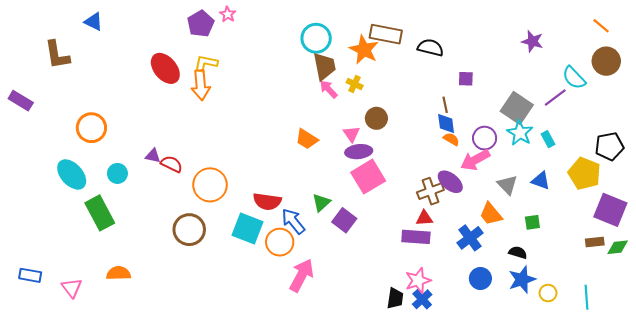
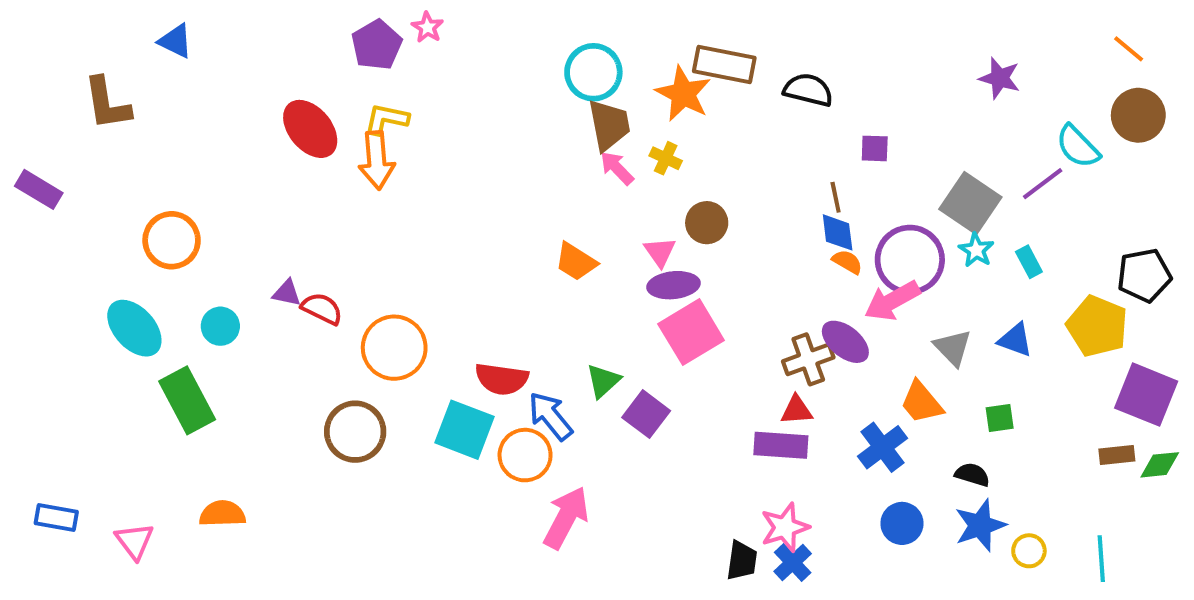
cyan star: (520, 133) -> (976, 250), size x0.7
purple circle: (485, 138) -> (910, 260), size x1.5

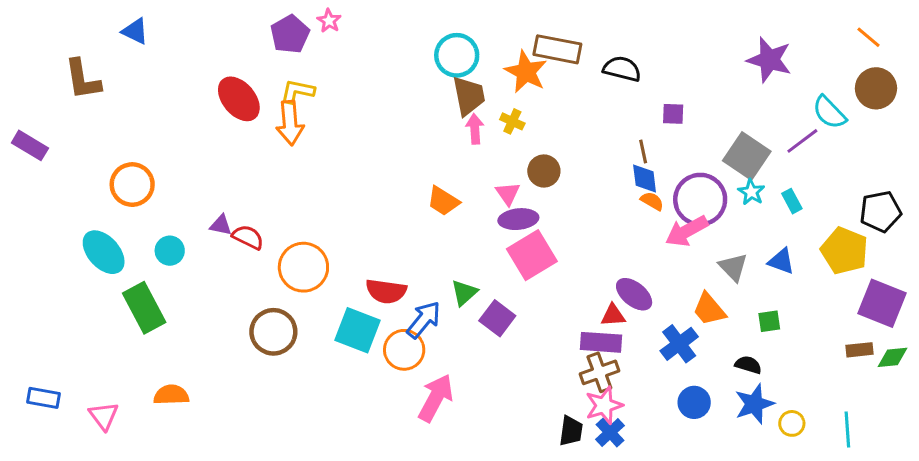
purple star: (1000, 78) -> (769, 60), size x1.4
pink arrow: (617, 168) -> (475, 129), turned 40
purple ellipse: (845, 342) -> (634, 294), moved
brown cross: (808, 359) -> (599, 372), moved
blue arrow: (550, 416) -> (424, 320), turned 78

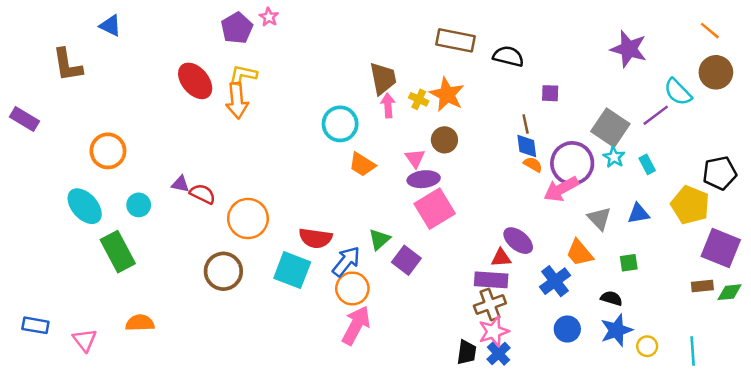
cyan circle: (457, 55) -> (340, 124), moved
orange star: (526, 72) -> (447, 94), moved
blue triangle: (781, 261) -> (639, 214), turned -30
orange circle: (404, 350) -> (352, 288), moved

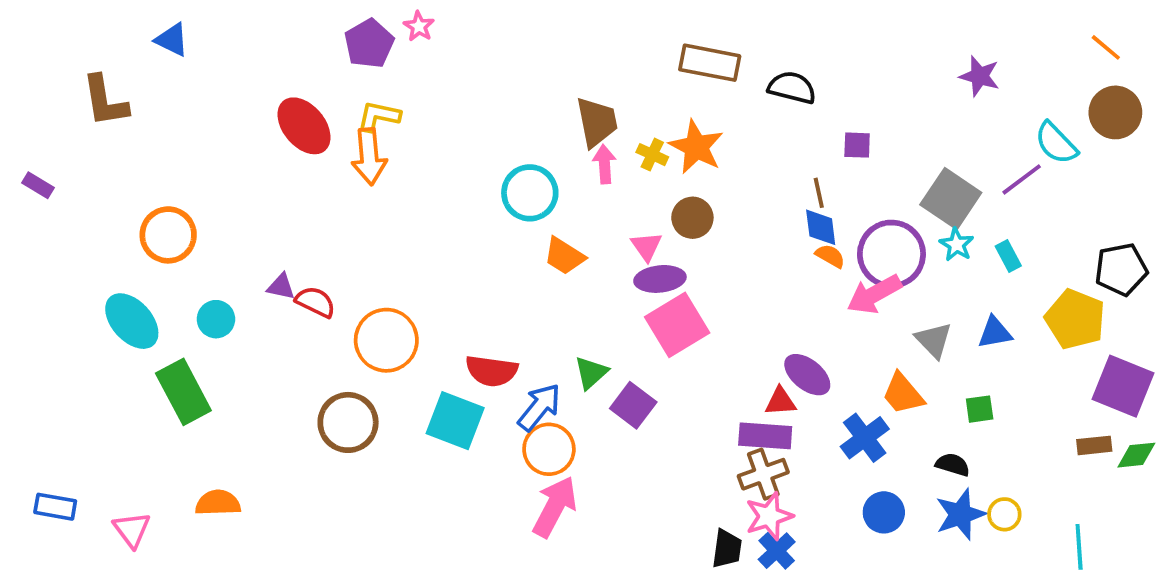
purple star: (629, 49) -> (980, 76), size x0.7
purple rectangle: (24, 119) -> (38, 185), size x0.7
yellow circle: (647, 346) -> (1004, 514), moved

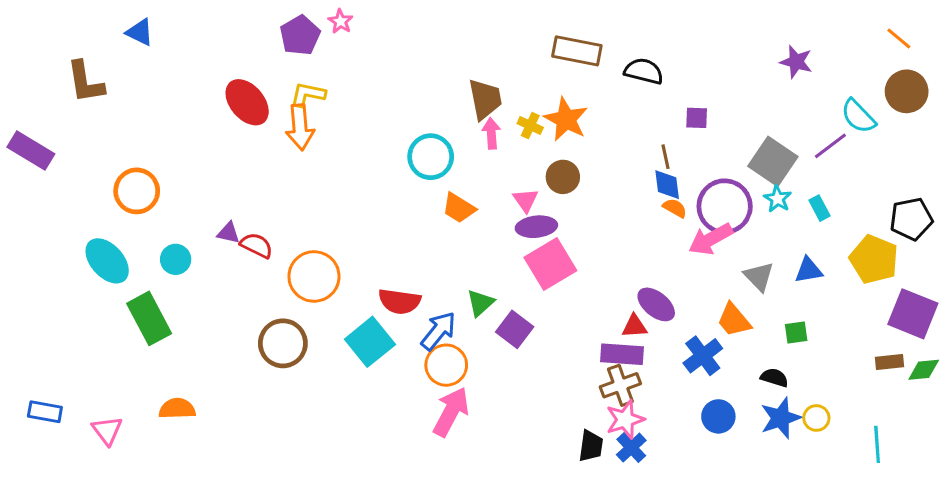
purple rectangle: (38, 185) -> (31, 150), size x1.8
cyan square: (455, 421) -> (370, 342), turned 30

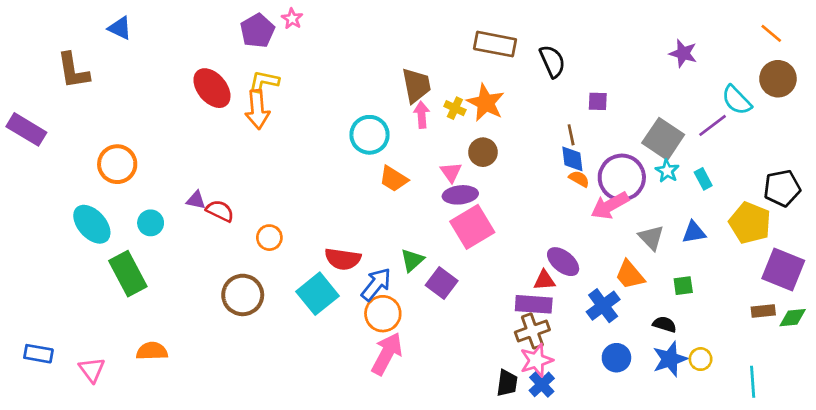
black semicircle: (644, 71) -> (552, 61), turned 52
orange circle: (314, 276) -> (269, 238), size x0.6

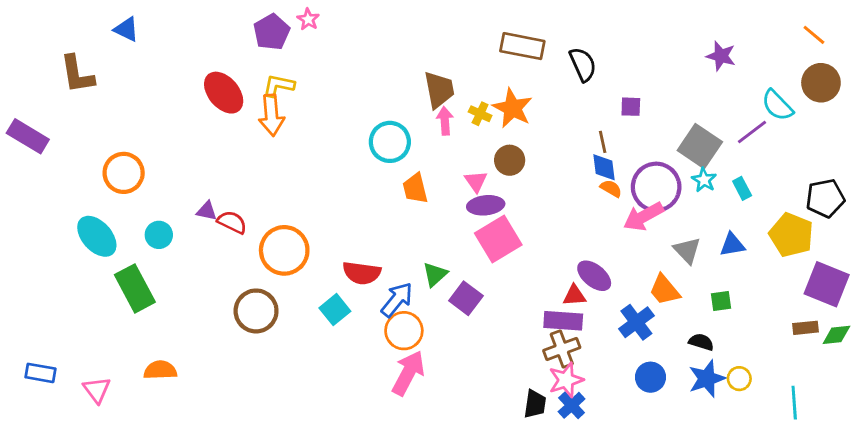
orange trapezoid: (394, 179) -> (415, 188), turned 44
orange circle: (269, 238) -> (284, 250), size x1.8
cyan square: (317, 294) -> (335, 310), size x0.7

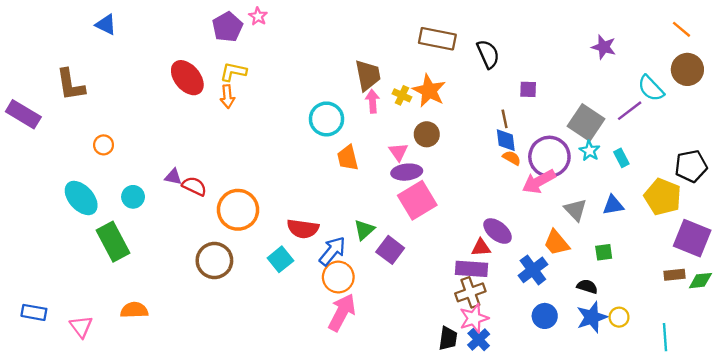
brown L-shape: (77, 74) -> (71, 85), moved
orange arrow: (272, 115) -> (227, 97), size x0.7
orange circle: (124, 173) -> (104, 145), size x0.6

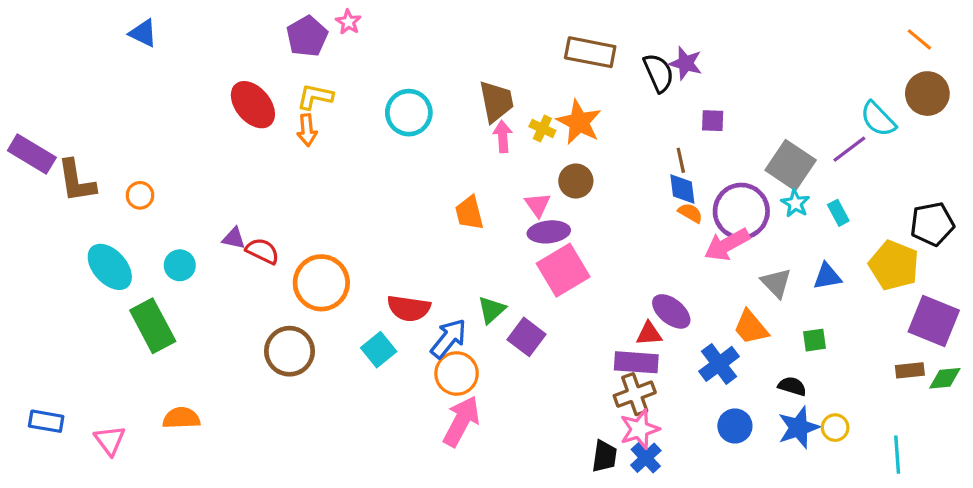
purple star: (604, 47) -> (686, 63), moved
brown L-shape: (71, 85) -> (76, 181), moved
cyan circle: (326, 119) -> (409, 113), moved

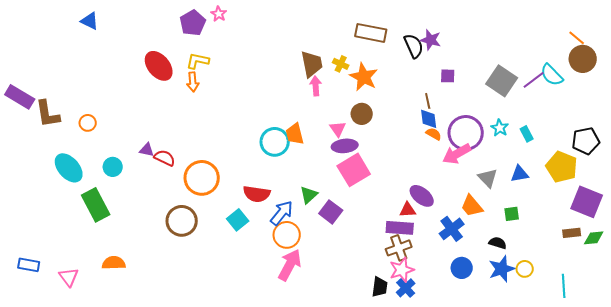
orange line: (919, 39) -> (577, 38), moved
cyan circle: (409, 113) -> (275, 142), moved
yellow cross: (542, 129) -> (341, 64), moved
purple line: (849, 149) -> (534, 80), moved
gray square: (791, 165) -> (502, 81), moved

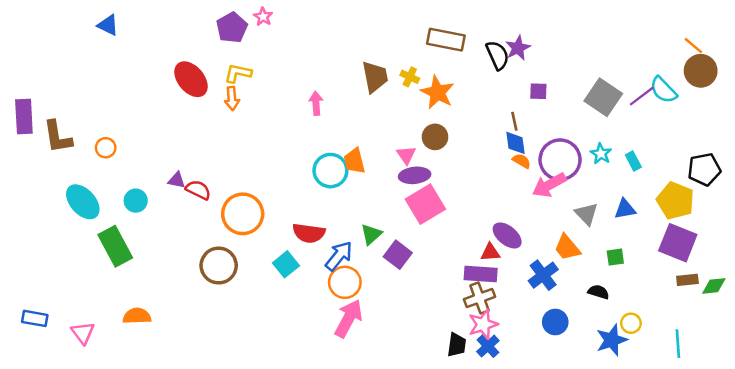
purple star: (431, 40) -> (518, 48), turned 30
pink arrow: (316, 86) -> (316, 103), moved
purple rectangle: (20, 97) -> (24, 116), turned 56
purple square: (587, 202) -> (678, 243), moved
blue star: (502, 269) -> (612, 340), moved

